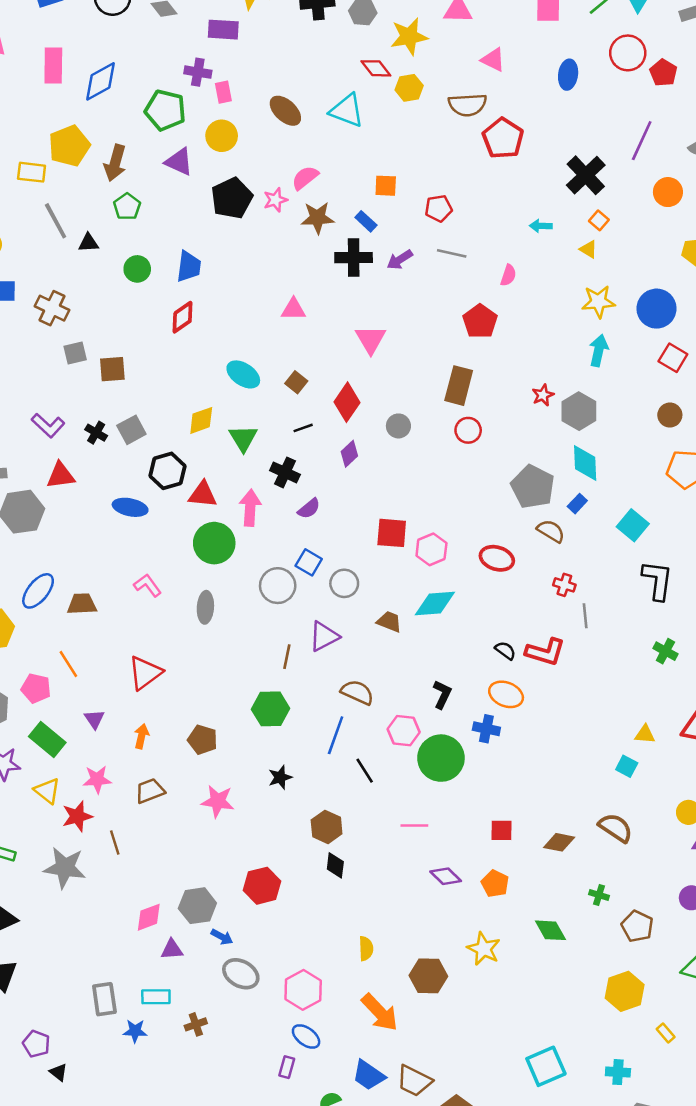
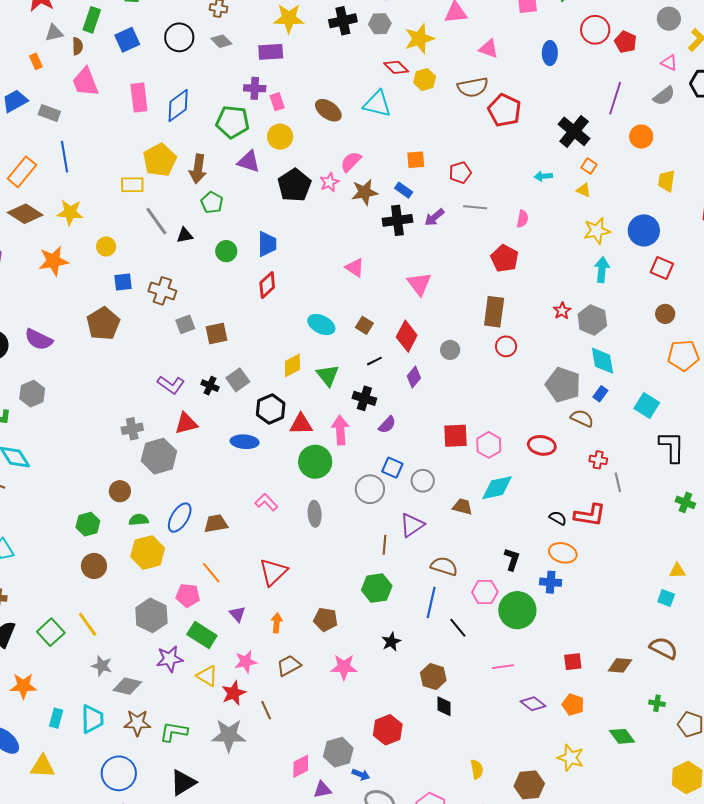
pink triangle: (293, 309) -> (355, 268), turned 40

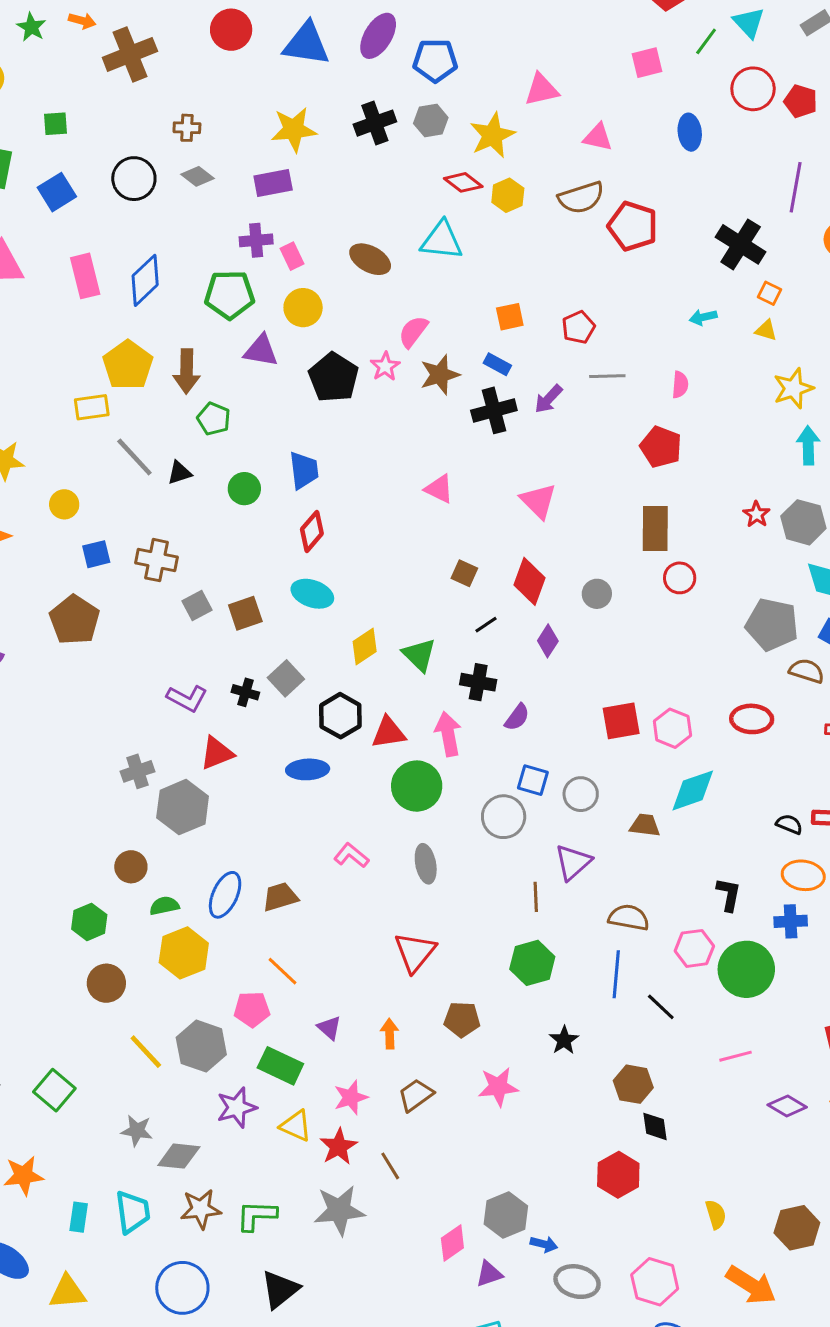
cyan ellipse: (321, 325) -> (312, 594), moved
red triangle: (273, 572) -> (415, 952), moved
yellow line: (88, 624) -> (146, 1052), moved
red hexagon: (388, 730) -> (618, 1175), moved

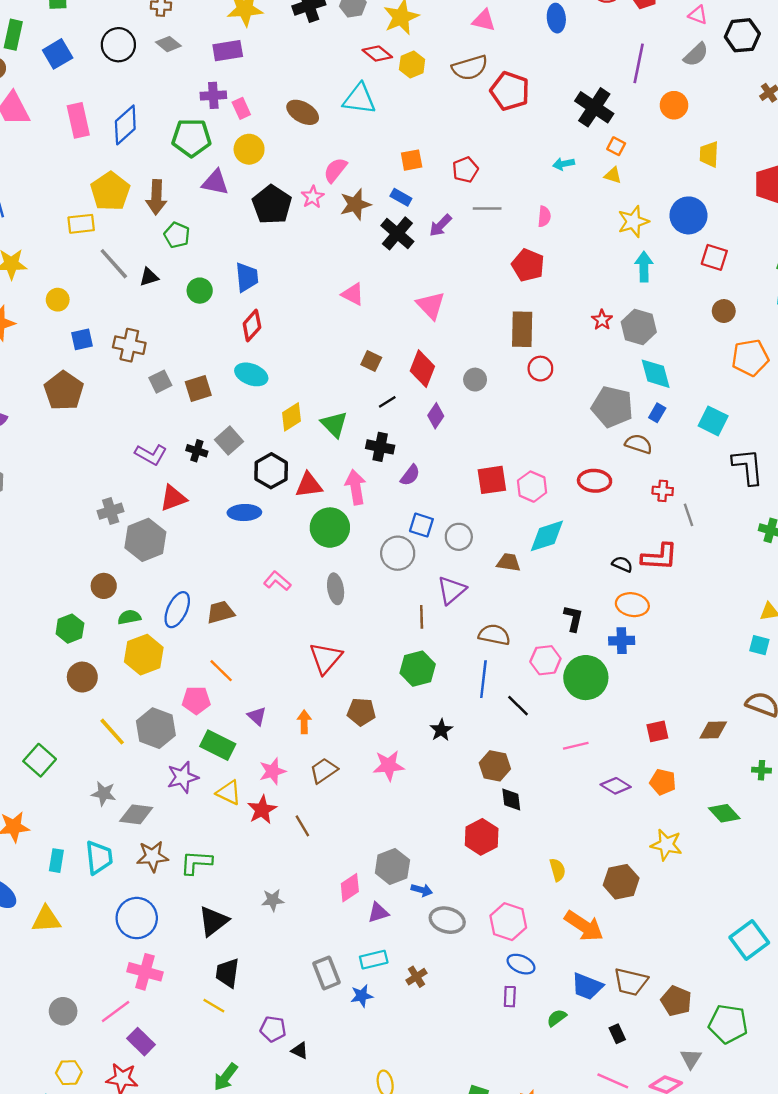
black cross: (494, 410) -> (397, 233), turned -36
gray star: (339, 1210) -> (273, 900), moved, size x0.6

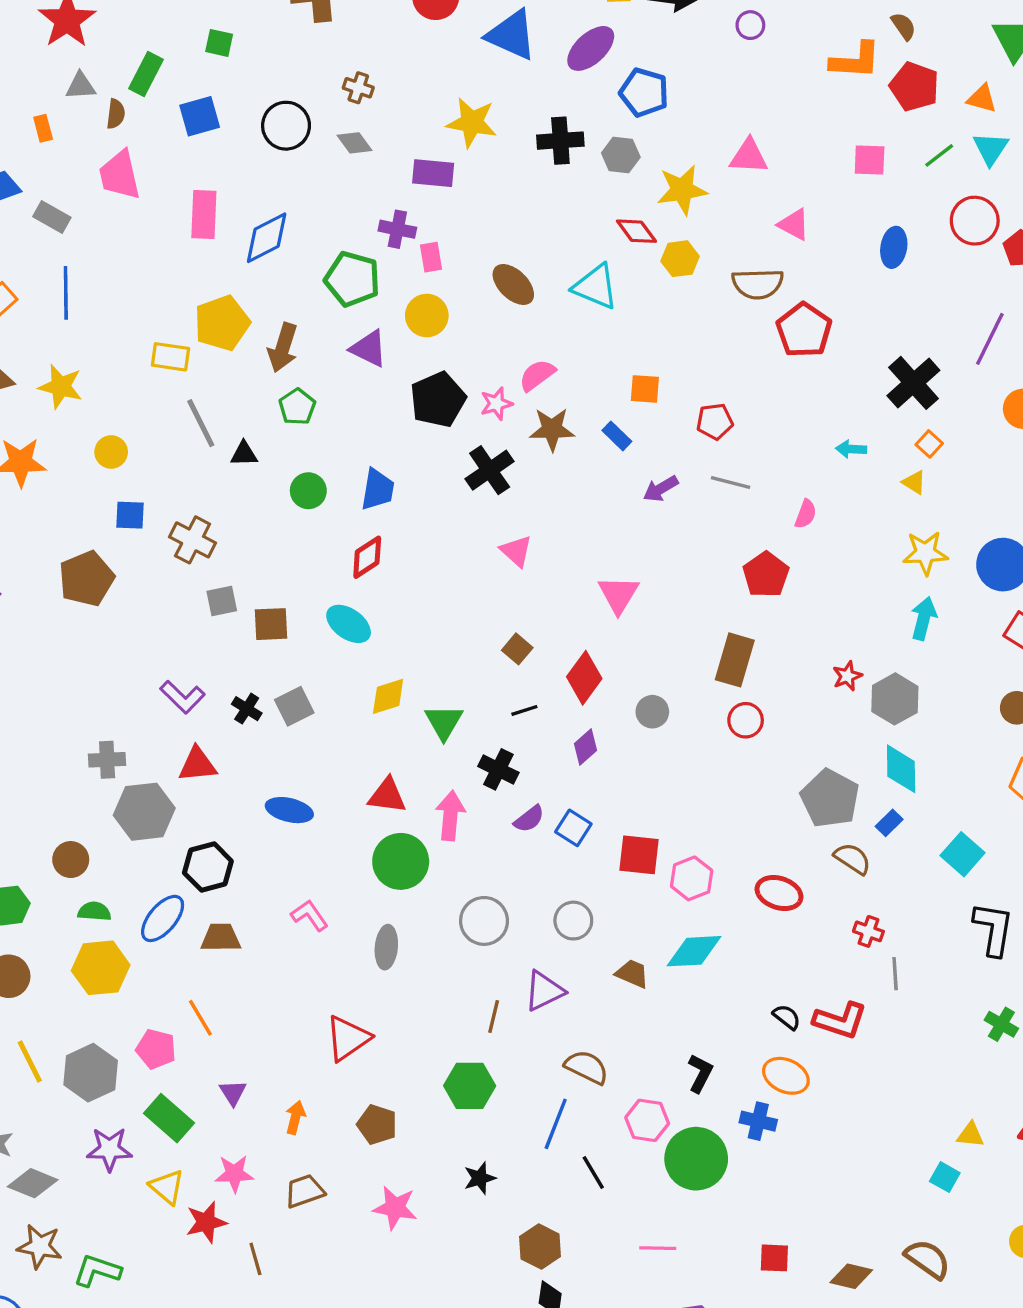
black cross: (397, 233) -> (490, 470), moved
black hexagon: (271, 471) -> (208, 867), moved
blue square: (421, 525) -> (573, 828), moved

